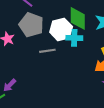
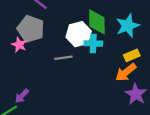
gray pentagon: (31, 25) -> (31, 29), moved

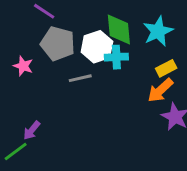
gray pentagon: (31, 29) -> (58, 44), moved

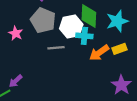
orange arrow: (160, 90) -> (99, 53), moved

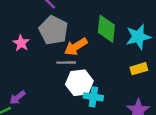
white hexagon: (71, 27) -> (79, 83), moved
cyan cross: (84, 36) -> (93, 97), moved
orange arrow: (99, 53) -> (76, 47), moved

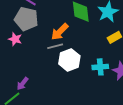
gray pentagon: (53, 30) -> (26, 19), moved
cyan cross: (93, 97) -> (100, 67), moved

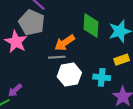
pink star: (15, 39) -> (16, 42), size x1.5
cyan cross: (100, 67) -> (102, 77), moved

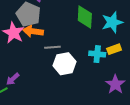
orange arrow: (65, 43) -> (33, 31), moved, turned 42
cyan cross: (102, 77) -> (97, 54), moved

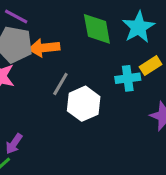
orange arrow: (33, 31) -> (44, 48), moved
gray line: (52, 47) -> (60, 84), turned -42

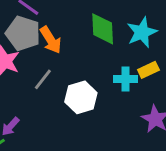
orange arrow: (44, 48) -> (51, 40), turned -124
gray line: (60, 84) -> (43, 79), moved

